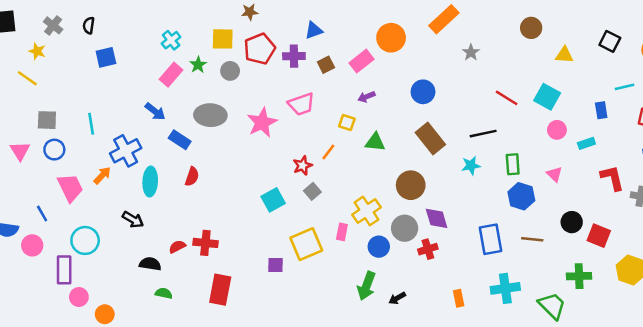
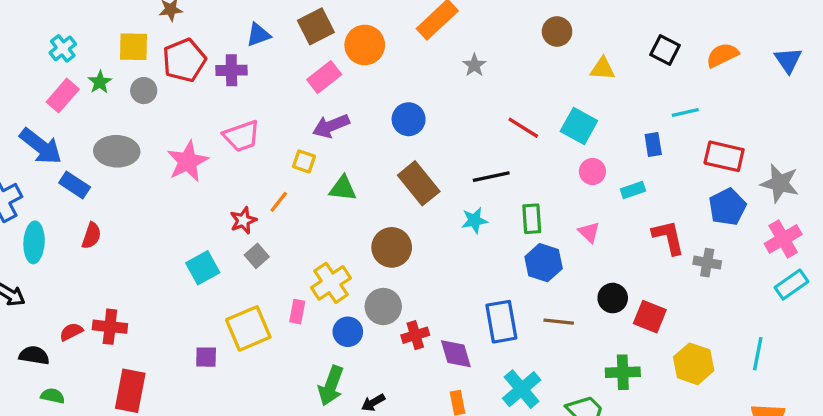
brown square: (326, 65) -> (316, 26), moved, size x1.5
purple arrow: (366, 97) -> (331, 126), size x1.5
blue arrow: (155, 111) -> (41, 146), size x1.5
purple diamond: (437, 218) -> (456, 354), moved
cyan cross: (505, 288) -> (522, 389), turned -32

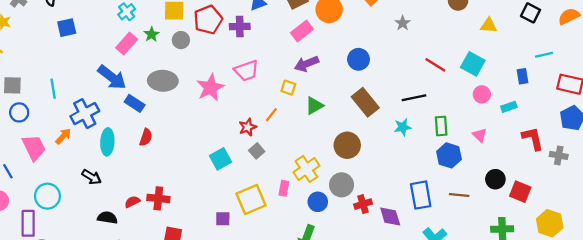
green triangle: (343, 188) -> (314, 106), turned -36

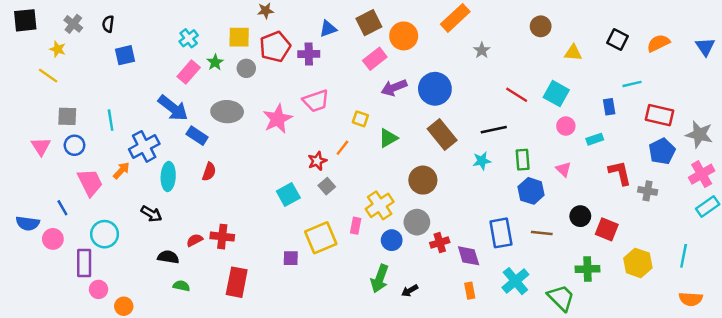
blue circle: (359, 59) -> (435, 89), size x1.4
purple arrow: (306, 64) -> (394, 88), moved

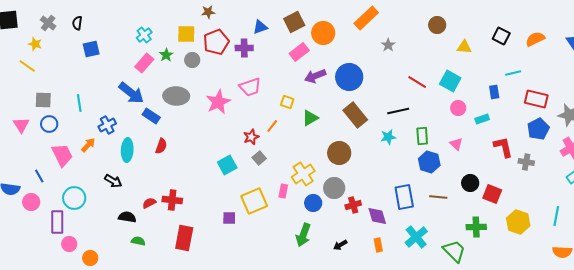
blue cross: (144, 146) -> (107, 125), size x0.7
black arrow: (410, 291) -> (340, 245), moved

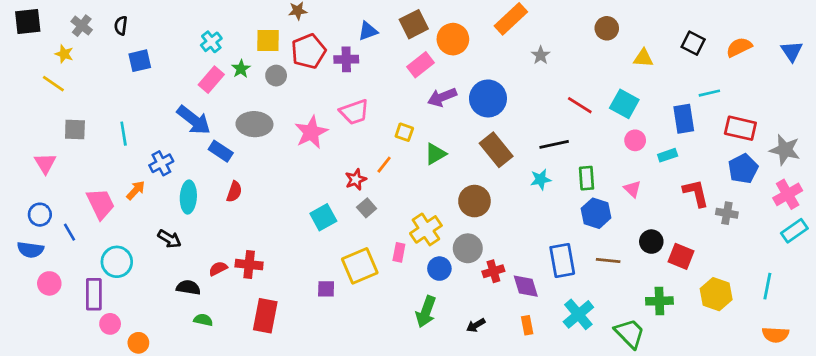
blue rectangle: (494, 92) -> (684, 119), size x1.5
blue circle: (49, 124) -> (40, 215), moved
pink circle: (31, 202) -> (49, 283), moved

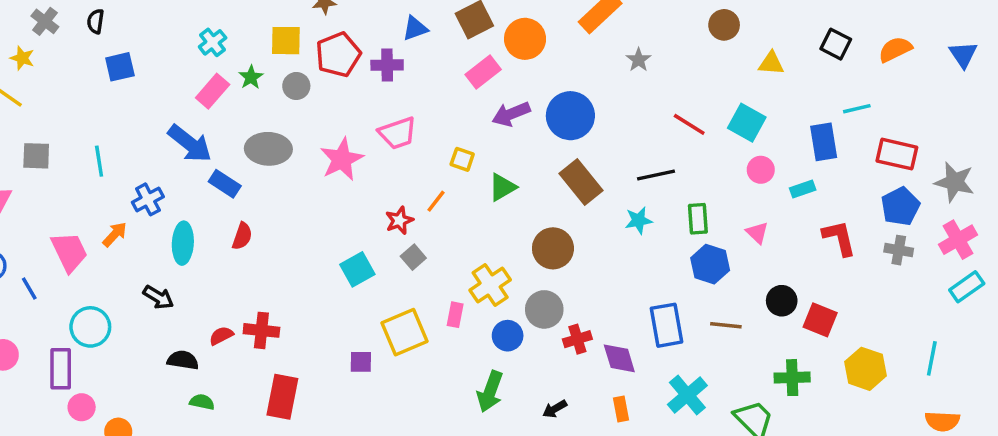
gray cross: (727, 213) -> (899, 250), moved

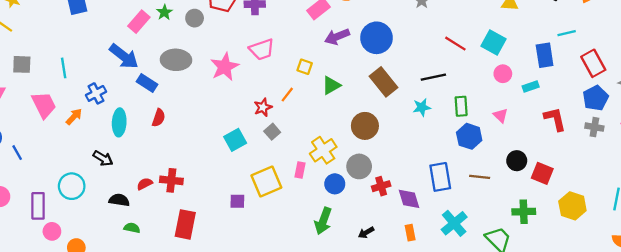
red rectangle: (897, 154) -> (593, 63), turned 48
pink trapezoid: (69, 252) -> (44, 105), moved
cyan circle: (90, 327) -> (72, 186), moved

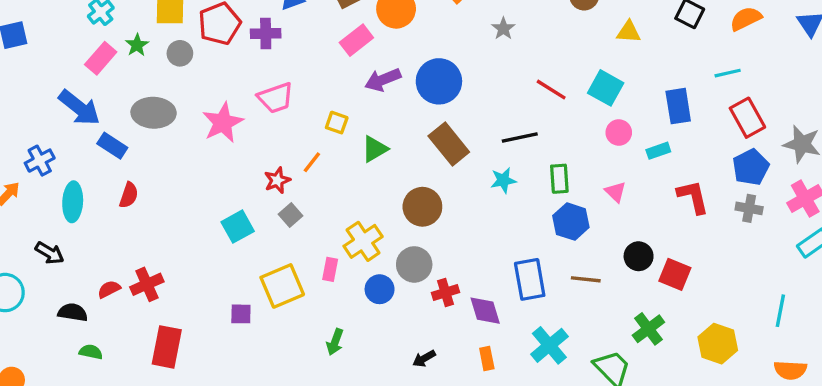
cyan line: (567, 33) -> (728, 73), moved
red cross: (171, 180) -> (147, 284), turned -30
yellow hexagon: (572, 206) -> (718, 344), moved
green cross: (524, 212) -> (648, 329), turned -35
green arrow: (323, 221) -> (335, 342), moved, size x0.7

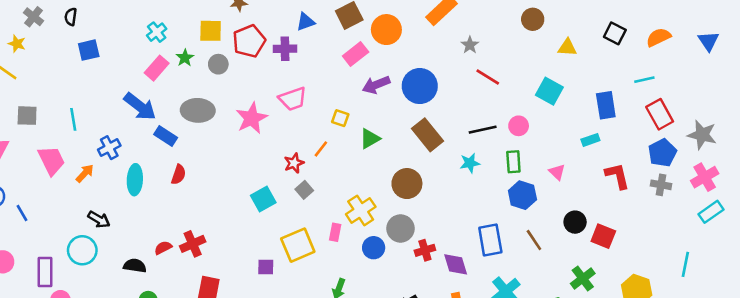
red line: (551, 90) -> (488, 77), moved
pink circle: (619, 133) -> (519, 126), moved
black arrow: (50, 253) -> (99, 219), moved
brown line: (586, 279) -> (534, 240), turned 50

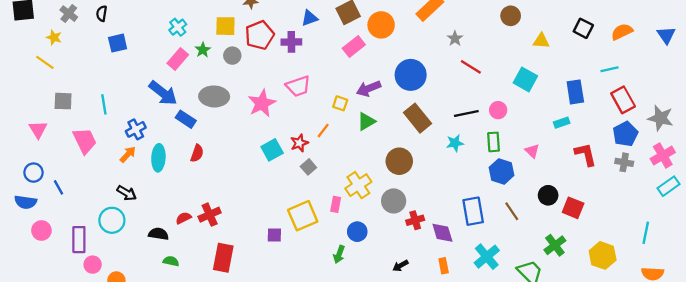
purple arrow: (376, 85) -> (369, 89), moved
orange arrow: (85, 173) -> (128, 154), moved
cyan square: (263, 199) -> (272, 150), moved
blue circle: (374, 248) -> (357, 232), moved

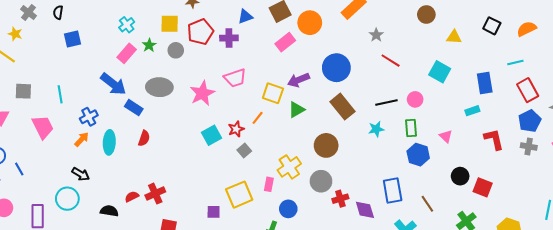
yellow square: (340, 103) -> (273, 93), size x1.5
brown line: (512, 211) -> (427, 204), moved

